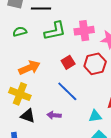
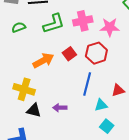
orange arrow: (29, 68) -> (43, 60), moved
blue line: (67, 91) -> (87, 84), moved, turned 65

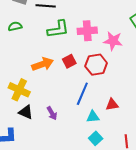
green semicircle: (19, 27) -> (15, 26), moved
purple arrow: (60, 108) -> (52, 113), turned -128

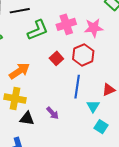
orange arrow: (42, 64) -> (19, 71), moved
cyan triangle: (93, 117) -> (93, 106), turned -40

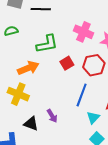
pink cross: (66, 24) -> (83, 32), turned 30
green L-shape: (38, 30) -> (47, 44), moved
black triangle: (27, 119) -> (31, 124), moved

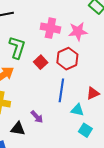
green L-shape: (47, 44) -> (17, 47), turned -50
cyan triangle: (93, 117) -> (77, 110), turned -48

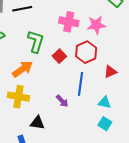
red triangle: (93, 93) -> (110, 72), moved
cyan triangle: (77, 110) -> (105, 102), moved
purple arrow: (37, 117) -> (62, 101), moved

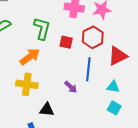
red square: (59, 56) -> (66, 42), turned -32
red triangle: (110, 72) -> (118, 56), size x1.5

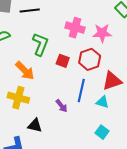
orange arrow: (30, 57) -> (25, 71), turned 75
cyan triangle: (113, 87) -> (102, 102), moved

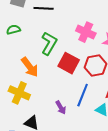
red square: (63, 61) -> (69, 63), size x1.5

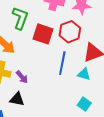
purple arrow: (61, 107) -> (22, 77), moved

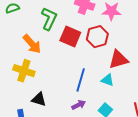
blue line: (62, 63) -> (81, 80), moved
purple arrow: (22, 77) -> (79, 105), moved, turned -80

